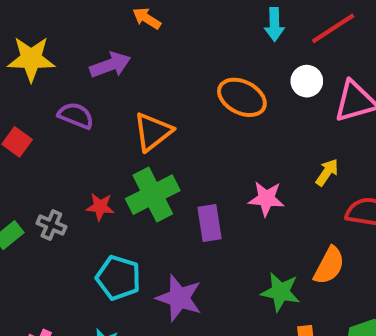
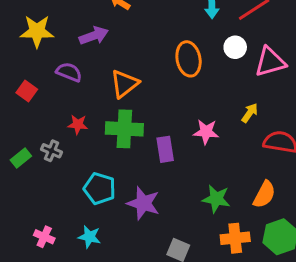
orange ellipse: (242, 97) -> (189, 59), turned 52
green cross: (153, 195) -> (124, 129), turned 30
red star: (100, 207) -> (78, 125), moved
orange semicircle: (329, 266) -> (264, 194), moved

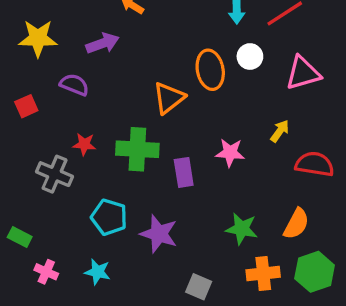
white circle: (235, 47) -> (250, 57), moved
orange triangle: (124, 84) -> (169, 98), moved
red square: (27, 91) -> (26, 106), turned 30
gray cross: (52, 151) -> (55, 174), size x1.5
green rectangle: (21, 158) -> (20, 237), moved, turned 66

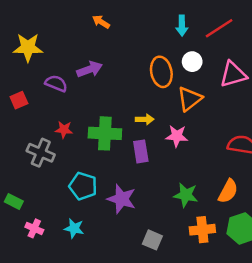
purple arrow: (103, 43) -> (89, 69), moved
orange triangle: (169, 98) -> (190, 99), moved
yellow arrow: (280, 131) -> (145, 119), moved, turned 54

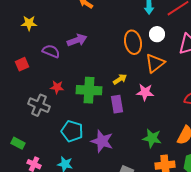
yellow star: (28, 47) -> (29, 23), size x0.7
yellow arrow: (145, 119) -> (120, 79), turned -32

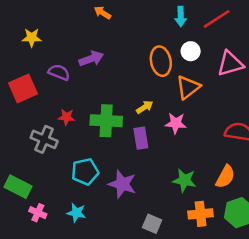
red square: (22, 64) -> (23, 88), size x1.6
cyan pentagon: (72, 131) -> (85, 172), turned -30
green rectangle: (18, 143) -> (18, 187), size x1.5

